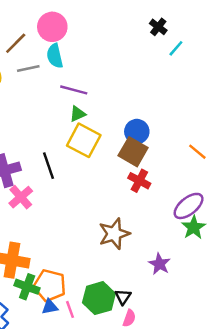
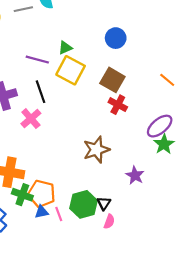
purple line: (74, 90) -> (37, 60), moved
blue circle: (137, 132) -> (116, 38), moved
pink cross: (21, 197) -> (31, 119), moved

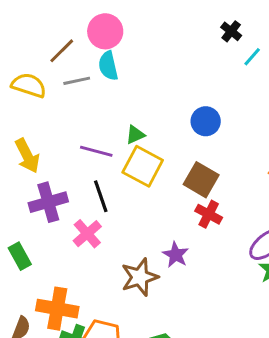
brown star: (96, 150) -> (140, 277), moved
purple star: (135, 175) -> (176, 255), moved

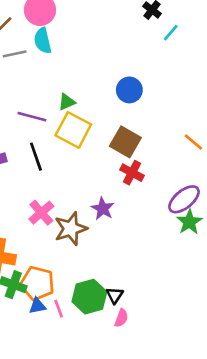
pink cross: (87, 234) -> (41, 213), moved

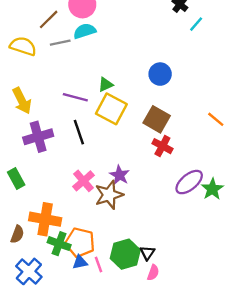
cyan semicircle: (43, 41) -> (85, 31), turned 85
purple ellipse: (184, 199) -> (189, 182), moved
purple star: (103, 209) -> (119, 175), moved

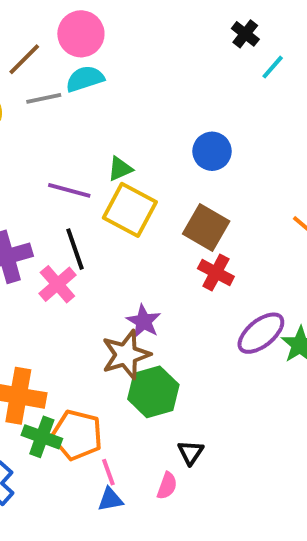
pink cross: (83, 181) -> (57, 284), moved
green hexagon: (125, 254) -> (153, 392), moved
blue triangle: (80, 262) -> (110, 499), moved
pink semicircle: (153, 273) -> (167, 486), moved

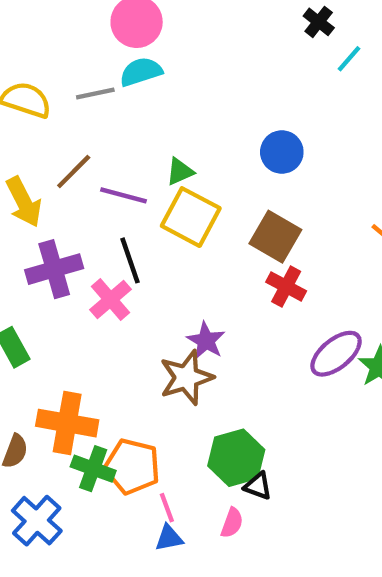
brown line: (24, 59) -> (74, 172), moved
green hexagon: (153, 392) -> (236, 458), moved
black triangle: (191, 452) -> (258, 486), turned -44

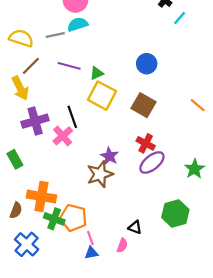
brown line: (74, 172) -> (31, 66), moved
purple line: (124, 195) -> (69, 66), moved
red cross: (286, 286) -> (146, 143), moved
purple ellipse: (336, 354) -> (152, 163), moved
green hexagon: (236, 458) -> (175, 214), moved

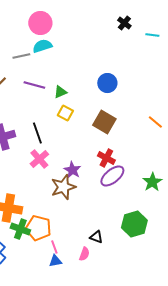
cyan line: (180, 18) -> (152, 35), moved, turned 56
yellow square: (102, 96) -> (65, 113), size x0.6
pink cross: (63, 136) -> (39, 159), moved

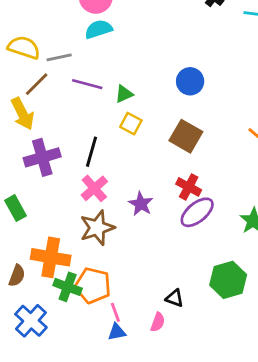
gray line: (21, 56) -> (59, 57), moved
black line: (37, 133) -> (91, 152), turned 35
brown star: (63, 187) -> (97, 228), moved

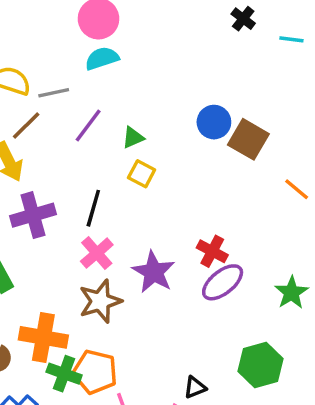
purple line: (87, 84) -> (88, 126), turned -68
brown square: (186, 136) -> (248, 139), moved
purple star: (141, 204) -> (154, 272), size x1.4
black triangle: (175, 298) -> (195, 387), turned -42

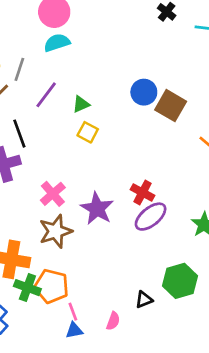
gray line: (54, 93) -> (19, 69), turned -60
black line: (93, 208) -> (19, 134), moved, turned -36
black triangle: (195, 387) -> (144, 300), moved

